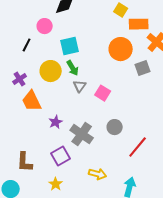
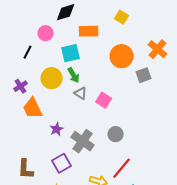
orange rectangle: (139, 24) -> (89, 31), moved
gray triangle: (80, 86) -> (81, 93), turned -32
red line: (138, 147) -> (122, 168), moved

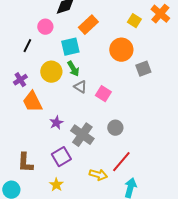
yellow square: (122, 17) -> (134, 21), moved
orange rectangle: (89, 31) -> (88, 25), turned -42
orange cross: (158, 49) -> (160, 14), moved

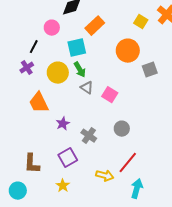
purple cross: (20, 80) -> (27, 68), moved
gray cross: (82, 135) -> (89, 136), size x0.7

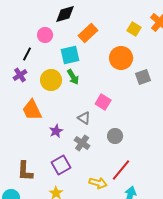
gray triangle: (87, 88) -> (84, 118), moved

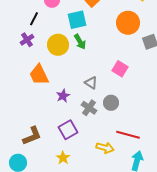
pink square: (103, 102) -> (120, 69), moved
gray circle: (115, 136) -> (111, 103), moved
red line: (121, 170) -> (128, 135), turned 65
brown L-shape: (25, 171) -> (32, 136), turned -115

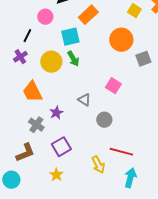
gray cross: (89, 108) -> (36, 125), moved
yellow arrow: (105, 148) -> (98, 165), turned 48

